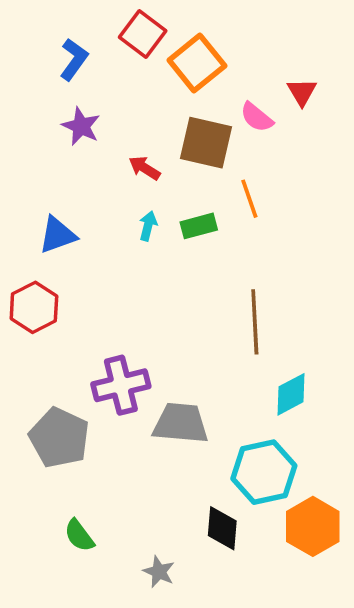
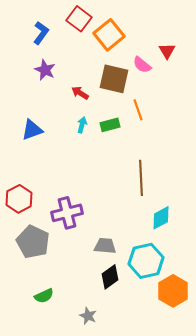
red hexagon: (34, 307) -> (19, 199), moved
gray trapezoid: (181, 423) -> (105, 246), moved, size x0.7
black diamond: (222, 528) -> (110, 277), moved, turned 50
green semicircle: (79, 535) -> (44, 296), turned -78

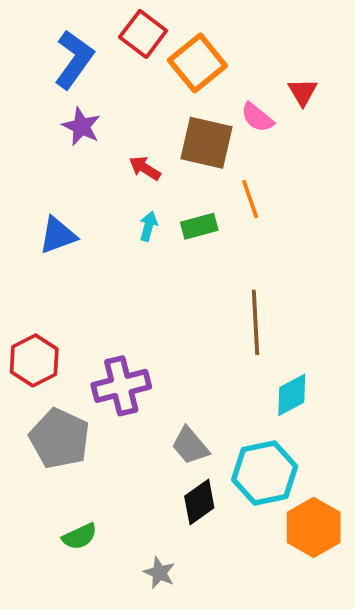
blue L-shape: (41, 33) -> (74, 59), size x1.4
gray trapezoid: (105, 246) -> (190, 446), turned -135

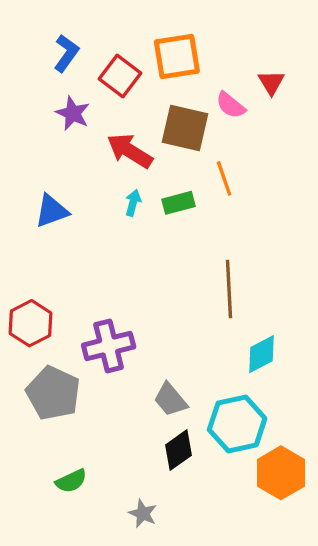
red square: (143, 34) -> (120, 76), moved
blue L-shape: (74, 59) -> (66, 53), size x0.7
orange square: (197, 63) -> (177, 56), turned 30
red arrow: (145, 168) -> (130, 151), size x1.6

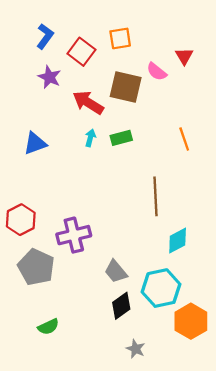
orange square: (177, 56) -> (120, 38), size x0.7
orange line: (224, 178) -> (184, 139), moved
gray star: (143, 514) -> (136, 349), moved

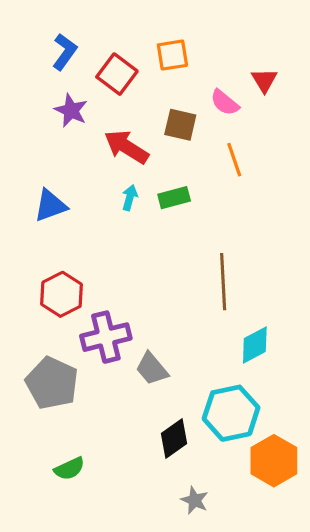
brown square: (126, 87) -> (180, 125), size x0.7
orange line: (184, 139) -> (234, 160), moved
red hexagon: (21, 220) -> (62, 294), moved
gray trapezoid: (116, 271) -> (152, 369), moved

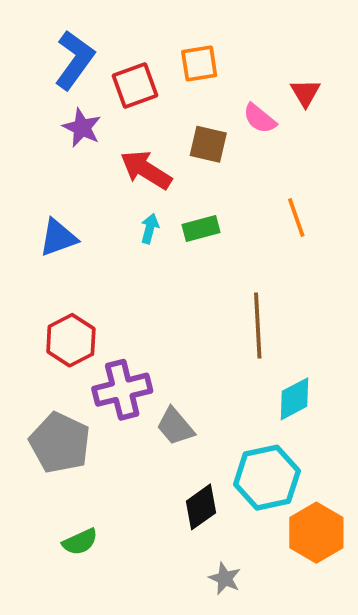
blue L-shape: (65, 52) -> (75, 60), size x1.4
red square: (117, 74) -> (135, 86), turned 33
orange line: (234, 160) -> (296, 217), moved

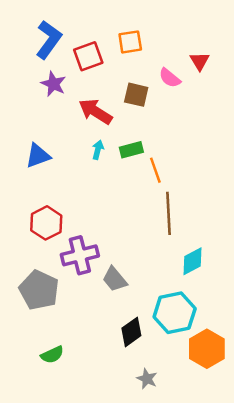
orange line: (296, 217) -> (155, 170), moved

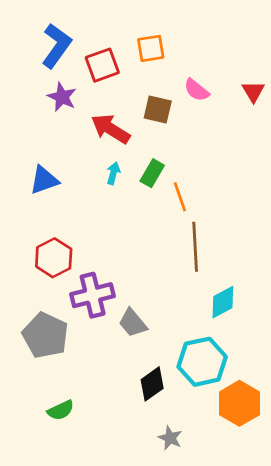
red triangle: (200, 61) -> (253, 91), moved
green rectangle: (131, 150) -> (152, 173), turned -45

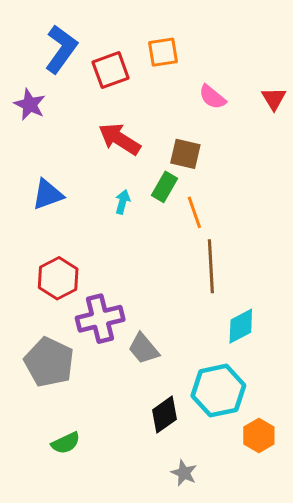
purple star: (62, 97) -> (30, 105), moved
brown square: (158, 109) -> (185, 154), moved
cyan arrow: (113, 173) -> (123, 202), moved
orange hexagon: (239, 403) -> (259, 435), size x0.7

